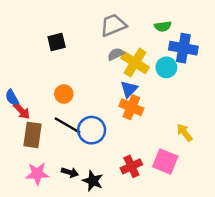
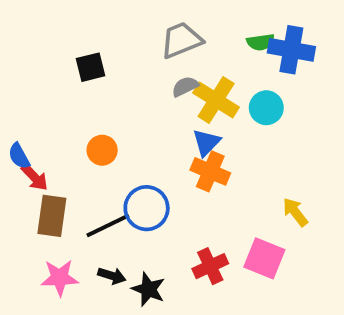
blue cross: (183, 48) -> (291, 50), moved
black line: (67, 125) -> (108, 226), moved, turned -56

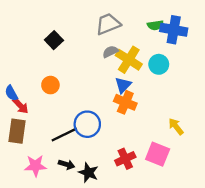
black square: (91, 67) -> (54, 40), turned -30
orange circle: (102, 150) -> (50, 85), moved
brown rectangle: (52, 216) -> (17, 131), moved

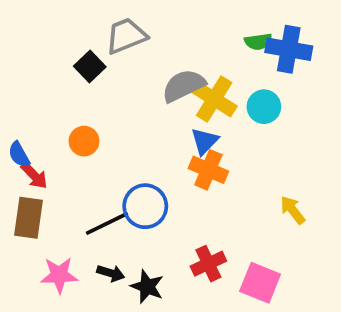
gray trapezoid: (108, 24) -> (126, 36), moved
gray semicircle: (110, 52) -> (184, 86), size x1.6
pink square: (158, 154) -> (260, 283), moved

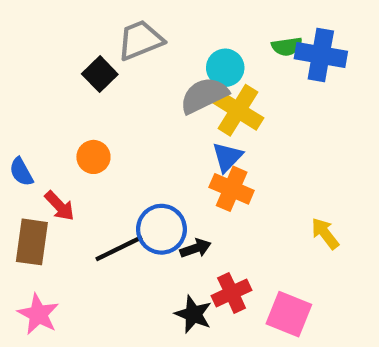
cyan circle: (264, 107) -> (225, 68), moved
red arrow: (34, 176) -> (59, 206), moved
black arrow: (111, 273) -> (195, 248), moved, turned -36
pink star: (59, 275) -> (38, 314), moved, turned 30
black star: (147, 287) -> (193, 314), moved

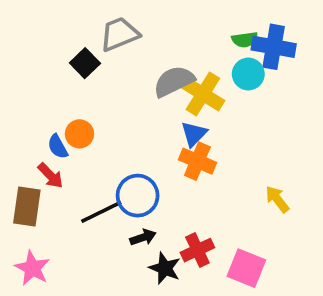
cyan circle: (225, 68) -> (248, 74), moved
blue semicircle: (21, 172) -> (58, 147), moved
black arrow: (195, 248) -> (143, 237), moved

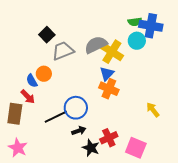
gray trapezoid: (119, 34) -> (63, 51), moved

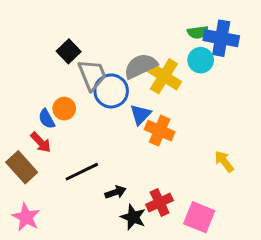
gray trapezoid: (63, 51) -> (92, 75), turned 90
blue triangle: (107, 74) -> (140, 114), moved
blue circle: (76, 108) -> (111, 91), moved
brown rectangle: (15, 114) -> (22, 167), turned -50

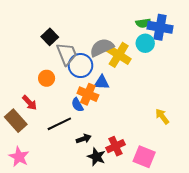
blue triangle: (140, 114) -> (102, 82), turned 49
blue semicircle: (47, 119) -> (77, 105), moved
orange cross: (160, 131) -> (88, 94), moved

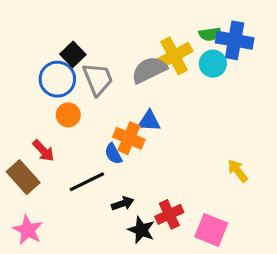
yellow cross: (119, 55) -> (174, 56), moved, turned 30
blue circle: (81, 66) -> (57, 79), moved

